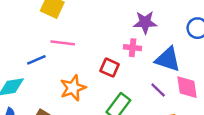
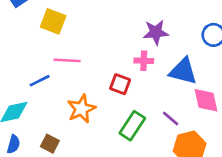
purple line: (158, 90) -> (171, 118), moved

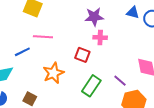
purple star: (156, 32) -> (94, 17), moved
blue triangle: (183, 71) -> (133, 13), moved, size x0.6

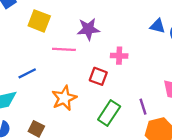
purple star: (94, 17) -> (88, 29), moved
pink line: (43, 37) -> (64, 49), moved
purple line: (120, 81) -> (143, 107), turned 32

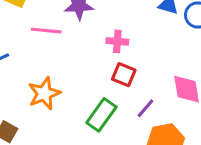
red square: (98, 76) -> (124, 75), moved
purple line: (143, 107) -> (145, 108), turned 56

